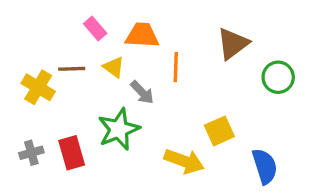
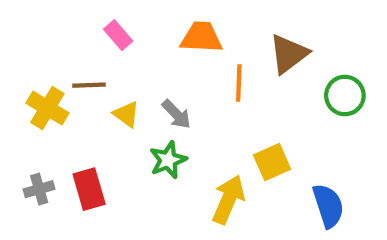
orange trapezoid: (142, 35) -> (201, 37), moved
yellow triangle: (114, 67) -> (126, 114), moved
orange line: (176, 67) -> (239, 83), moved
green star: (119, 129) -> (168, 160), moved, size x0.7
yellow arrow: (184, 161) -> (228, 200), turned -87

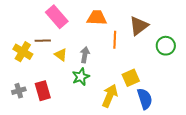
pink rectangle: (118, 35) -> (57, 17), size x1.6
gray arrow: (176, 114) -> (85, 55), turned -126
blue semicircle: (328, 206) -> (145, 99), moved

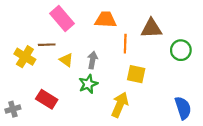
brown triangle: (139, 26) -> (151, 28), turned 35
yellow square: (131, 78) -> (136, 74), moved, turned 36
gray cross: (19, 91) -> (13, 109), moved
red rectangle: (43, 91) -> (47, 99), turned -42
blue semicircle: (145, 99) -> (183, 108), moved

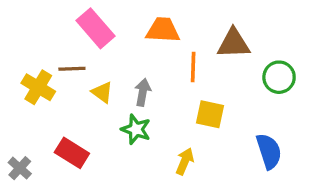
green star: (88, 84) -> (136, 129), turned -30
yellow arrow: (120, 105) -> (185, 161), size x0.7
blue semicircle: (183, 108) -> (269, 151), moved
gray cross: (13, 109) -> (20, 168), turned -32

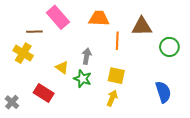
brown line: (72, 69) -> (34, 32), moved
yellow triangle: (102, 92) -> (62, 67), moved
yellow square: (210, 114) -> (116, 76), moved

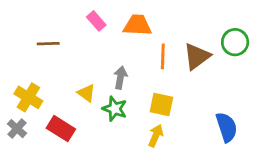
pink rectangle: (58, 17) -> (96, 21), moved, size x0.6
brown triangle: (142, 26) -> (197, 56), moved, turned -35
green circle: (169, 47) -> (235, 42), moved
yellow cross: (23, 53) -> (28, 97), moved
gray cross: (12, 102) -> (17, 129), moved

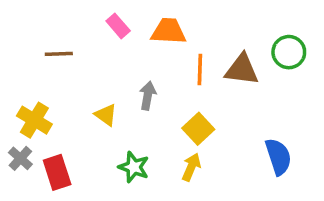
brown triangle: (197, 56) -> (242, 70), turned 44
yellow square: (161, 104) -> (198, 129), turned 35
green star: (115, 109) -> (134, 167), moved
red rectangle: (61, 129) -> (57, 172), moved, turned 40

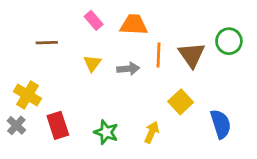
brown triangle: (242, 70) -> (192, 55), turned 48
gray arrow: (148, 96) -> (128, 69), moved, turned 75
yellow triangle: (106, 115) -> (92, 63), moved, turned 30
yellow square: (198, 129) -> (181, 102), moved
red rectangle: (57, 172) -> (58, 125), moved

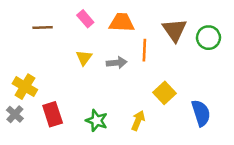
brown line: (47, 43) -> (43, 28), moved
brown triangle: (192, 55) -> (175, 30), moved

